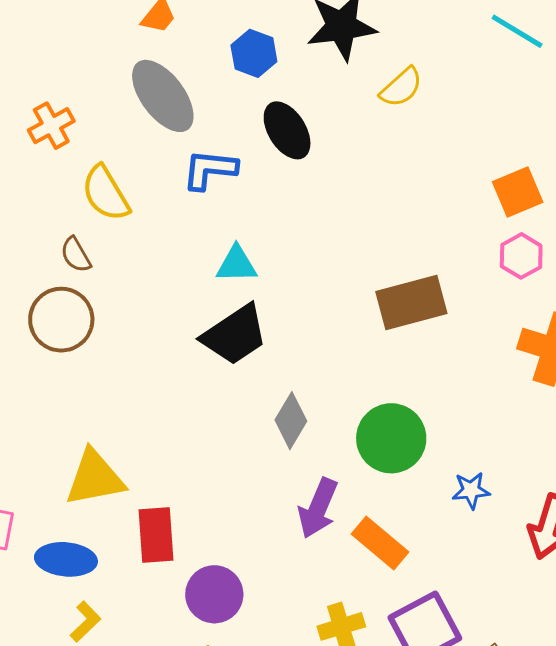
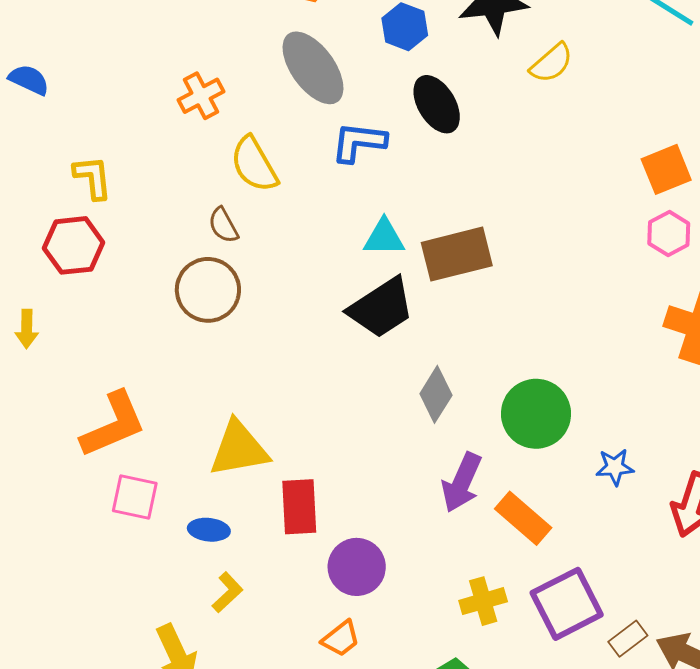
brown rectangle: (411, 303) -> (457, 254), moved
blue ellipse: (66, 559) -> (209, 530), size x0.7

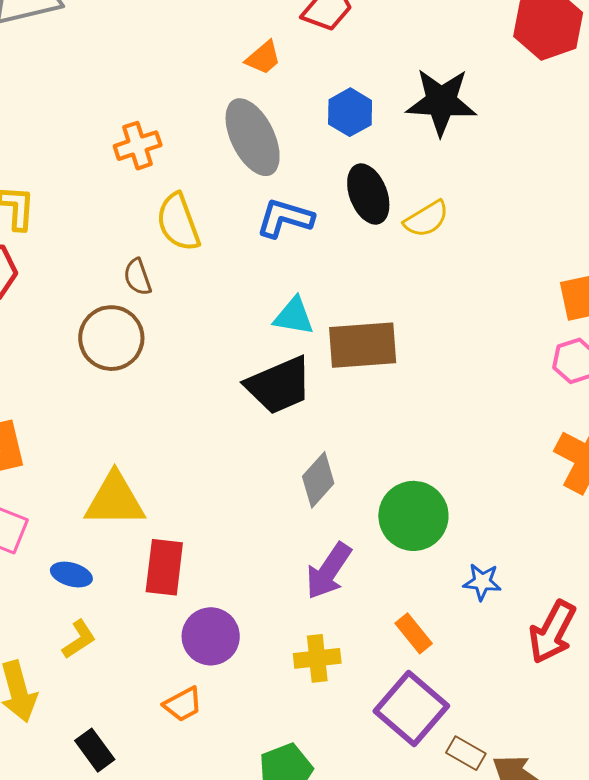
yellow semicircle: (551, 63) -> (426, 219), moved
orange rectangle: (523, 518) -> (414, 633), moved, size x0.7
yellow cross: (483, 601) -> (317, 658), moved
purple square: (567, 604) -> (411, 708), turned -32
brown rectangle: (628, 639) -> (466, 753), turned 57

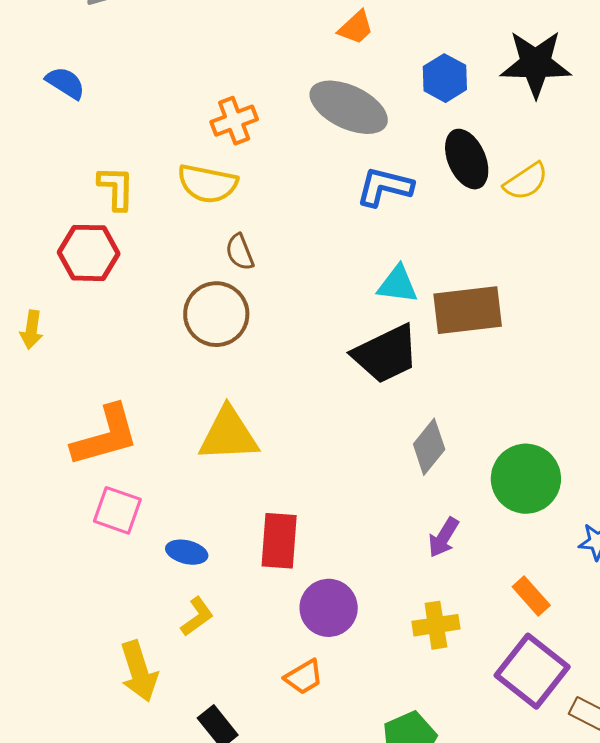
gray ellipse: (253, 137) -> (349, 107), turned -36
yellow semicircle: (178, 222) -> (207, 184), moved, turned -56
yellow triangle: (115, 500) -> (228, 435), moved
purple arrow: (329, 571) -> (443, 537), size x0.7

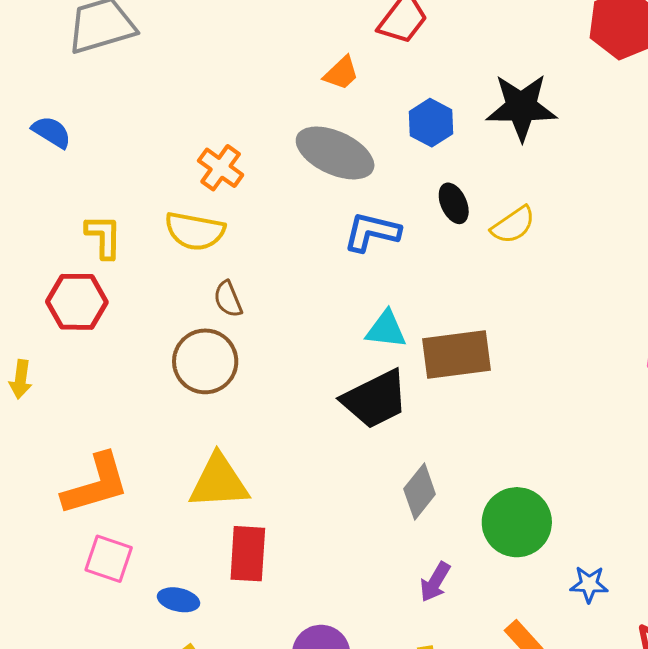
orange cross: (234, 121) -> (221, 168), turned -33
black ellipse: (467, 159) -> (454, 203), size x0.7
red rectangle: (279, 541) -> (248, 554), moved

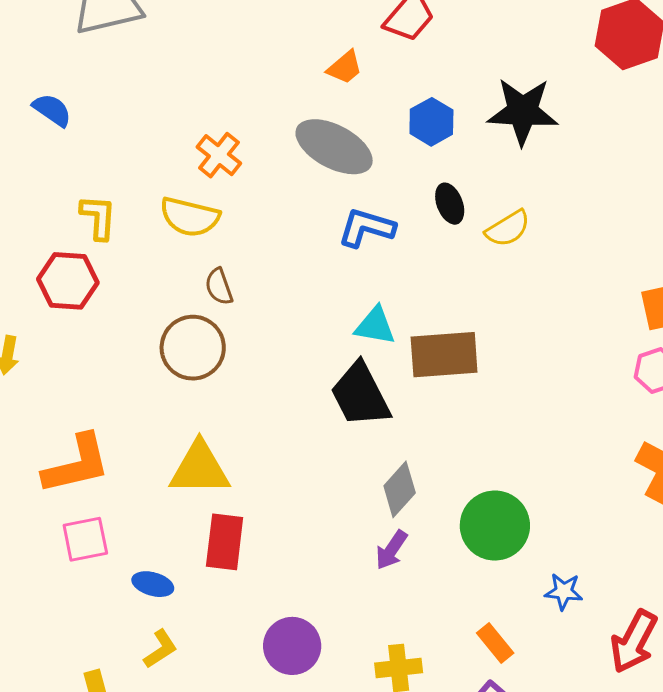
black trapezoid: (375, 399) -> (360, 395), turned 86
pink square: (109, 559) -> (85, 539), turned -33
purple arrow: (435, 582) -> (391, 550), moved

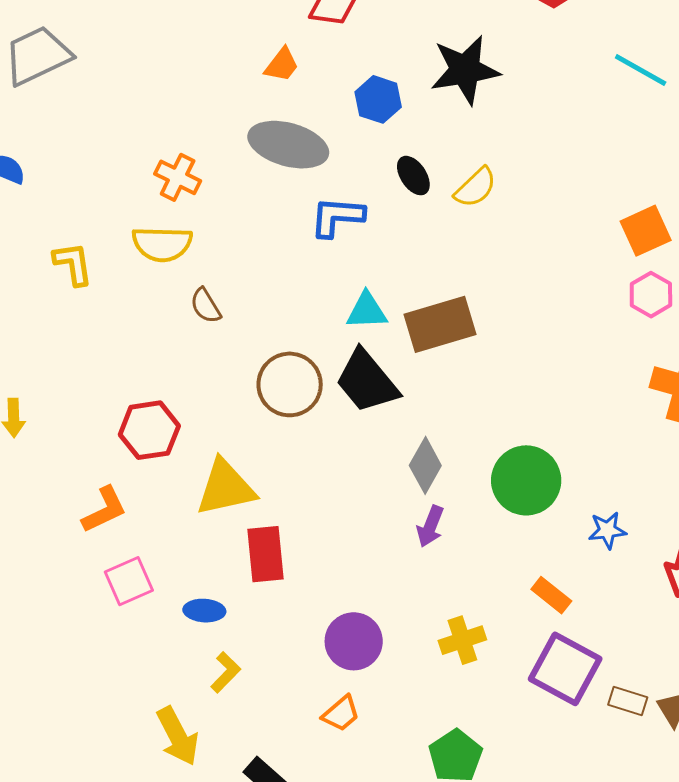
red hexagon: (68, 281) -> (149, 430), moved
brown circle: (193, 348) -> (290, 384), moved
orange L-shape: (77, 464) -> (104, 510), size x0.7

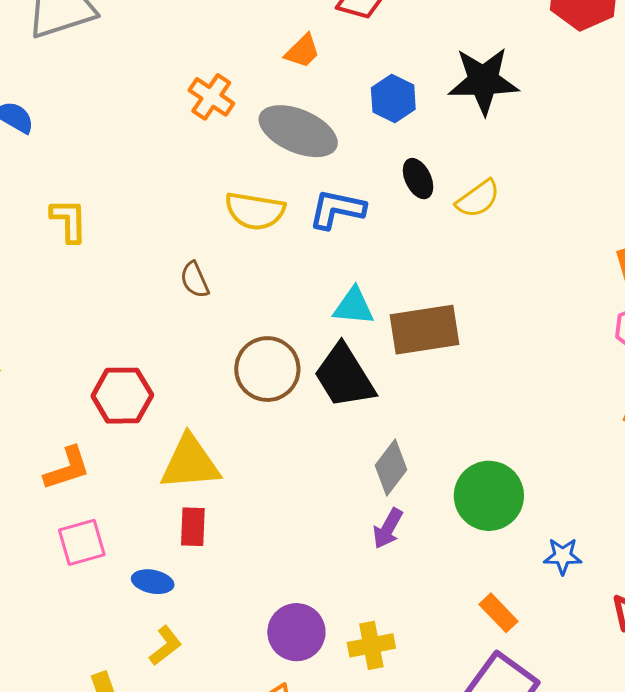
orange cross: (178, 177) -> (211, 97), moved
yellow semicircle: (162, 244) -> (255, 211), moved
red rectangle: (266, 554) -> (193, 527), moved, size x0.7
yellow cross: (462, 640) -> (371, 645), moved

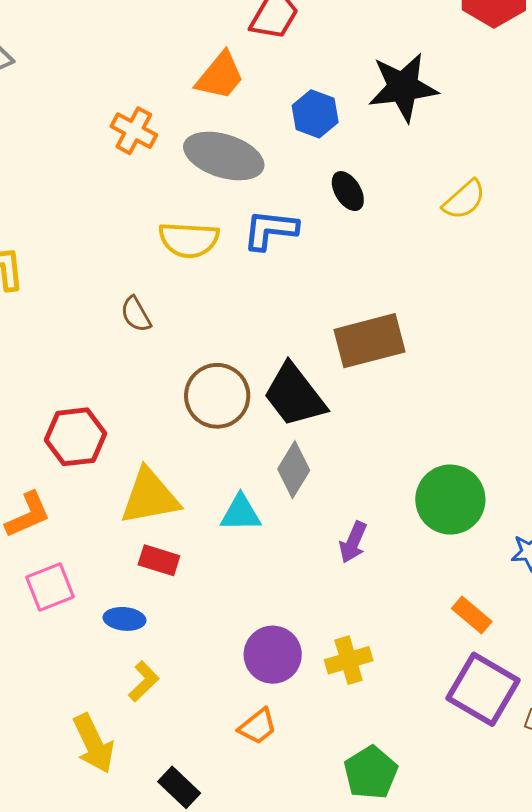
orange trapezoid: (302, 51) -> (220, 76), size x1.4
yellow semicircle: (478, 199) -> (464, 200), moved
cyan triangle: (354, 306) -> (241, 513), moved
gray diamond: (391, 467) -> (294, 470), moved
red rectangle: (193, 527) -> (159, 560), turned -69

